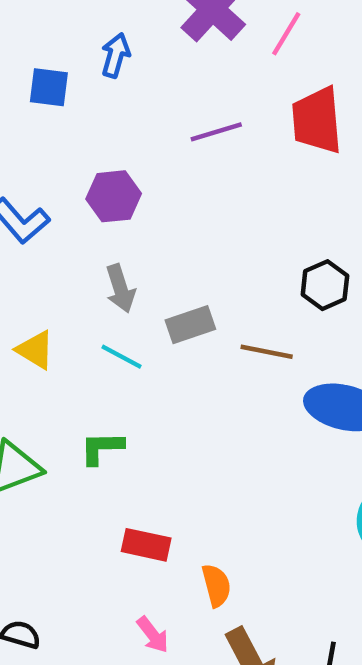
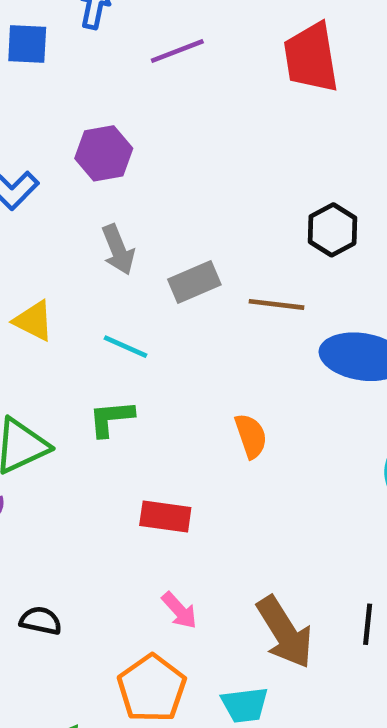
purple line: (216, 132) -> (177, 51), moved
cyan line: (122, 357) -> (125, 347), moved
orange semicircle: (216, 585) -> (251, 436), moved

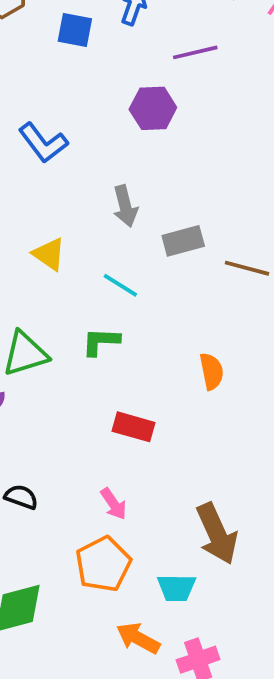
purple hexagon: (104, 153) -> (153, 108), moved
pink arrow: (179, 610) -> (114, 504), moved

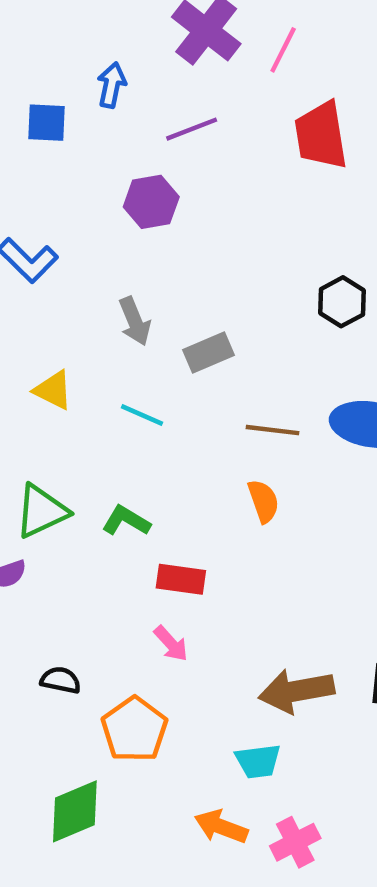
brown line: (247, 268) -> (272, 430), moved
green L-shape: (101, 342) -> (126, 521), moved, turned 36
pink arrow: (114, 504) -> (171, 644), moved
brown arrow: (217, 534) -> (296, 691), turned 112
orange pentagon: (103, 564) -> (134, 729), moved

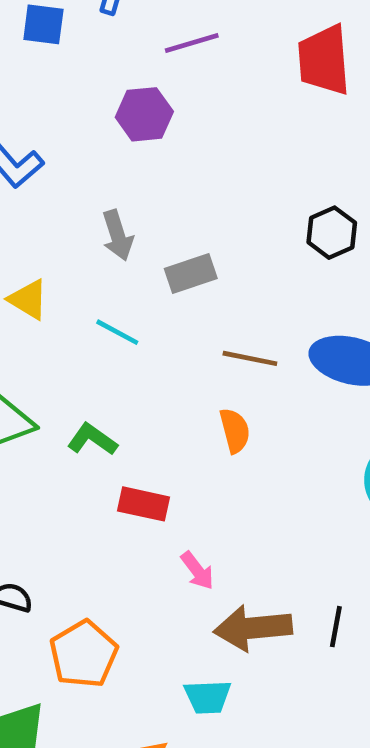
pink arrow: (171, 644) -> (197, 571), moved

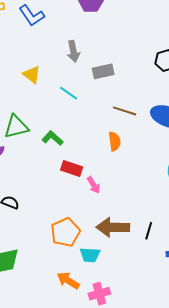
pink arrow: (197, 571) -> (94, 185), moved
orange pentagon: (84, 654) -> (65, 232), moved

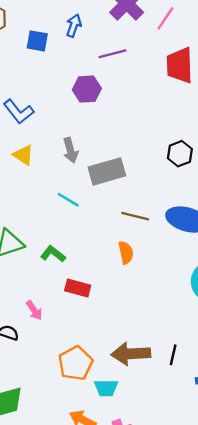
gray rectangle: (103, 71) -> (107, 171), size x1.4
yellow triangle: (32, 75) -> (23, 155), moved
pink arrow: (94, 185) -> (34, 310), moved

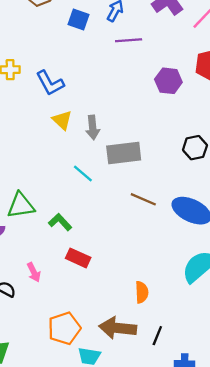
purple line: (113, 54) -> (129, 40), moved
purple hexagon: (87, 89) -> (168, 81), moved
yellow triangle: (23, 155) -> (62, 120), moved
orange semicircle: (126, 253) -> (142, 292), moved

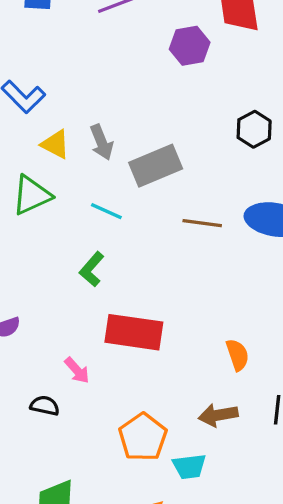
green triangle: (21, 205) -> (32, 195), moved
green L-shape: (60, 222) -> (92, 269), moved, turned -80
red rectangle: (78, 258) -> (134, 332), size x1.6
brown arrow: (118, 328) -> (218, 415), size x0.7

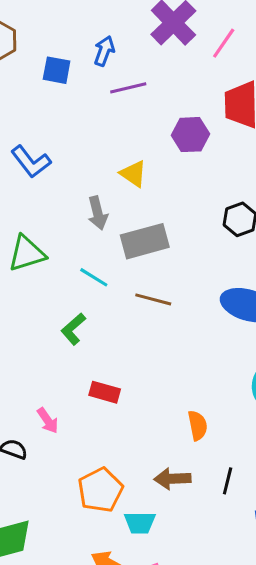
yellow triangle: (55, 144) -> (133, 174), moved
brown line: (202, 223) -> (153, 299), moved
red rectangle: (134, 332) -> (105, 392), size x0.6

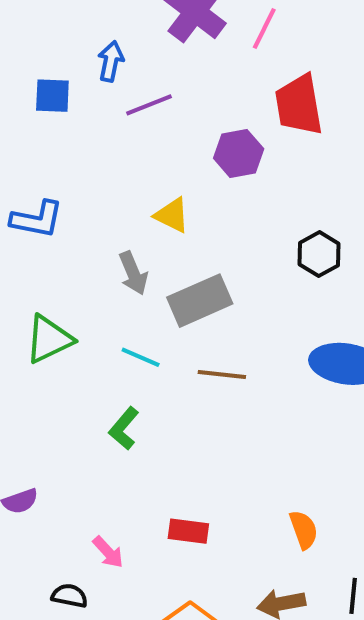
blue L-shape: (31, 162) -> (37, 219), turned -33
red rectangle: (105, 392) -> (188, 531), moved

